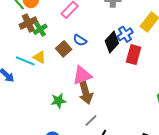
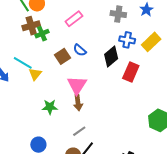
blue cross: (125, 34) -> (127, 40), moved, turned 35
yellow triangle: (39, 57) -> (35, 74), moved, turned 32
pink triangle: (82, 75) -> (77, 85), turned -45
brown arrow: (86, 92) -> (78, 103), size x0.7

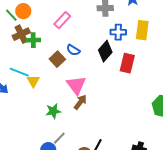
green cross: (42, 34) -> (33, 40), turned 32
yellow rectangle: (151, 42) -> (142, 30), turned -30
brown arrow: (78, 103) -> (80, 102), turned -126
gray line: (79, 131) -> (59, 138), moved

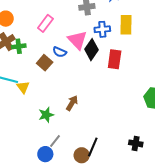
pink triangle: (76, 85) -> (77, 40), moved

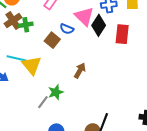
yellow triangle: (23, 87) -> (32, 65), size x1.5
brown arrow: (72, 103) -> (80, 70), moved
gray line: (55, 141) -> (43, 102), moved

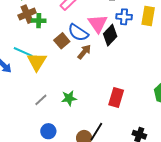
blue semicircle: (67, 29) -> (78, 33), size x1.5
red rectangle: (122, 34) -> (116, 97), moved
brown arrow: (80, 70) -> (84, 52), moved
green star: (56, 92) -> (69, 98), moved

